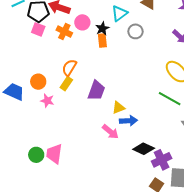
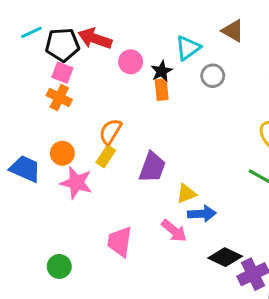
orange cross: (64, 31) -> (59, 97), moved
pink star: (47, 101) -> (76, 183), size x1.5
pink trapezoid: (54, 154) -> (120, 242), moved

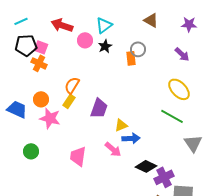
black pentagon: (62, 45) -> (26, 45), moved
cyan triangle: (188, 48) -> (104, 25), moved
orange rectangle: (162, 90) -> (131, 58), moved
green circle: (59, 266) -> (31, 151), moved

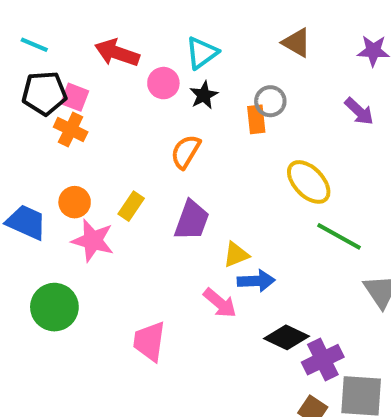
cyan line: (21, 21) -> (34, 45), turned 48
orange semicircle: (72, 85) -> (186, 152), moved
yellow ellipse: (179, 89) -> (309, 182), moved
green circle: (31, 151) -> (54, 307), size x1.5
pink trapezoid: (78, 156) -> (149, 341), moved

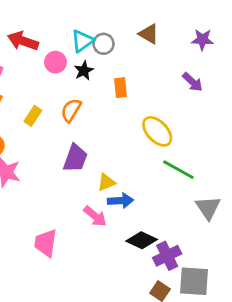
gray circle: (270, 101) -> (104, 44), moved
yellow rectangle: (131, 206) -> (33, 116), moved

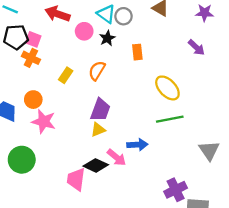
cyan triangle: (82, 41) -> (106, 14), turned -48
green line: (178, 170) -> (170, 119), moved, turned -40
yellow triangle: (106, 182) -> (98, 130), moved
black diamond: (142, 240) -> (96, 165), moved

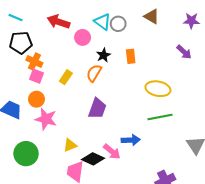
black star: (107, 38) -> (103, 55), moved
pink square: (33, 39) -> (36, 76), moved
yellow ellipse: (167, 88) -> (158, 89), turned -35
yellow triangle: (98, 130) -> (70, 145), moved

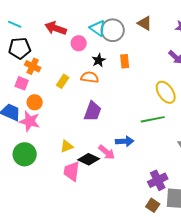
gray circle: (118, 24) -> (113, 30), size x1.5
orange semicircle: (94, 73) -> (90, 77), turned 66
pink square: (36, 76) -> (22, 83), moved
yellow ellipse: (158, 89) -> (166, 92), moved, turned 45
pink star: (46, 119) -> (30, 121), moved

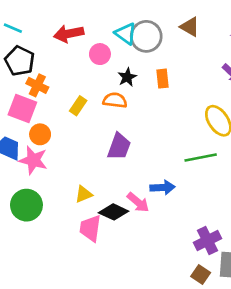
red arrow: (56, 28) -> (69, 34), turned -30
black pentagon: (20, 48) -> (20, 61), turned 30
pink square: (22, 83) -> (22, 108), size x1.5

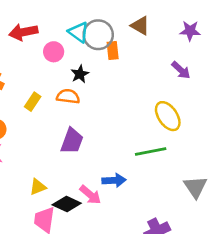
orange rectangle: (163, 79) -> (113, 50), moved

